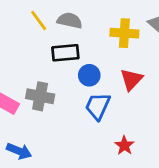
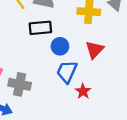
gray cross: (40, 96) -> (20, 84), moved
red star: (124, 145) -> (83, 91), moved

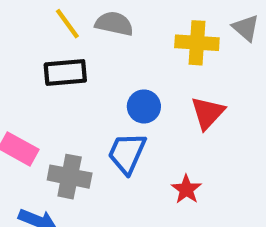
black rectangle: (40, 28) -> (65, 73), moved
blue trapezoid: (67, 72) -> (127, 153), moved

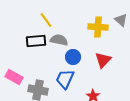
yellow line: (67, 24) -> (46, 20), moved
gray semicircle: (114, 24) -> (59, 40), moved

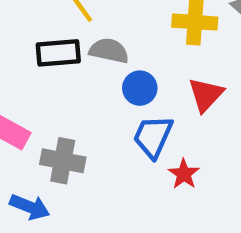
blue trapezoid: (65, 79) -> (153, 137), moved

